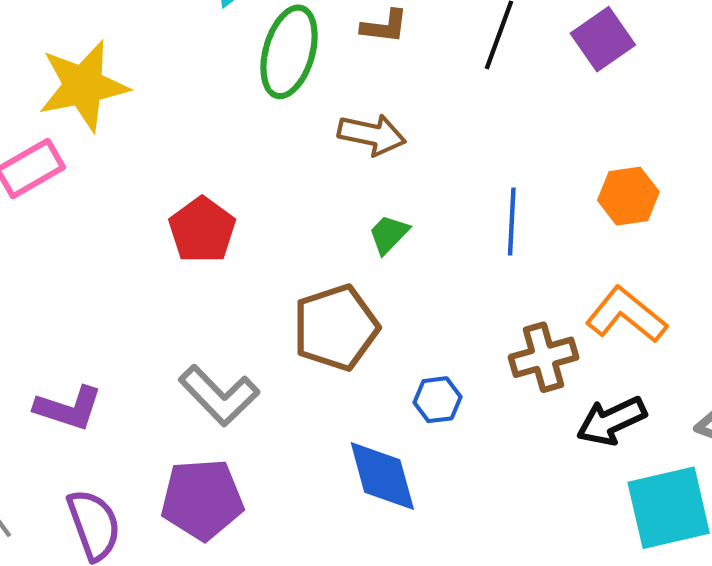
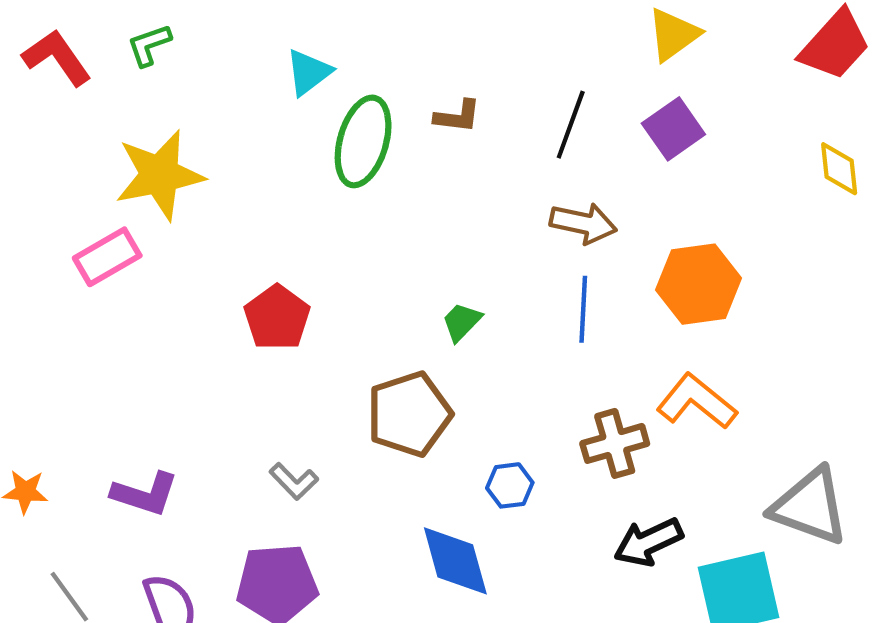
brown arrow: (372, 135) -> (583, 223), moved
orange hexagon: (628, 196) -> (699, 284), size x1.4
gray L-shape: (219, 395) -> (294, 481), size x0.6
black arrow: (611, 421) -> (648, 542), moved

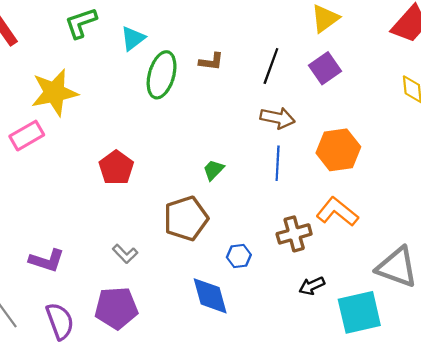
green L-shape: (149, 45) -> (81, 23), moved, size x1.4
black arrow: (648, 542) -> (312, 286), size x0.7

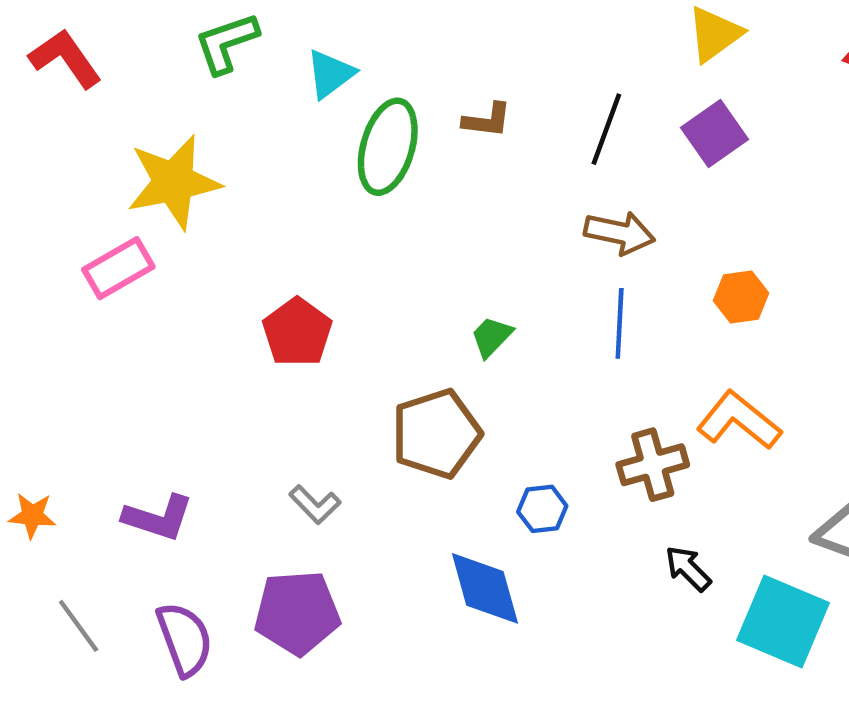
orange hexagon: (338, 150) -> (741, 297), size x0.6
black arrow: (312, 286) -> (688, 568), turned 70
cyan square: (359, 312) -> (783, 621), turned 36

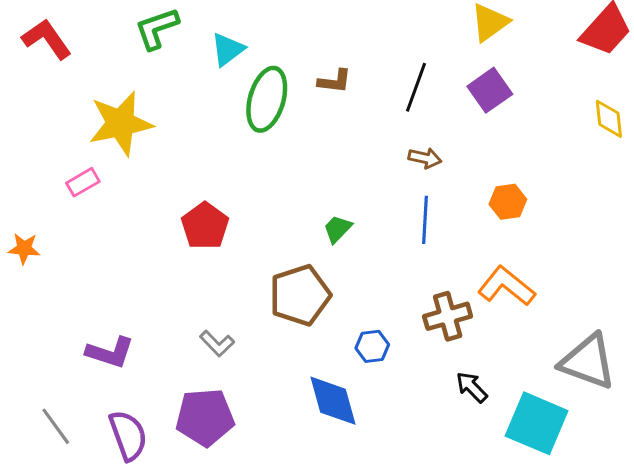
brown arrow: (620, 233) -> (425, 158), size x0.7
pink rectangle: (118, 268) -> (83, 182), size x0.7
orange star: (32, 515) -> (24, 248), moved

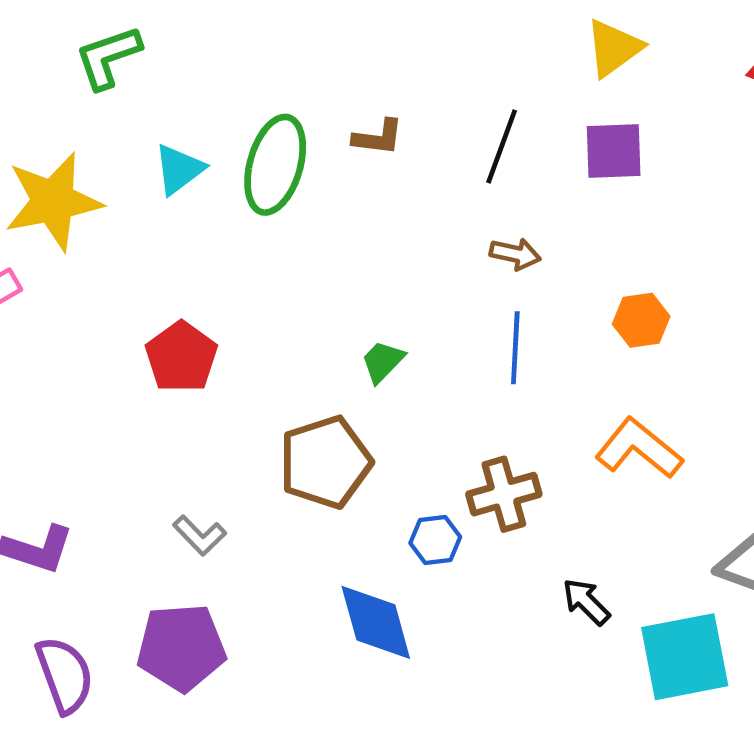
cyan triangle: (228, 50) -> (179, 169), moved
purple square: (490, 90) -> (614, 151), turned 33
brown cross: (448, 316) -> (504, 494), moved
cyan square: (537, 423) -> (685, 657), turned -34

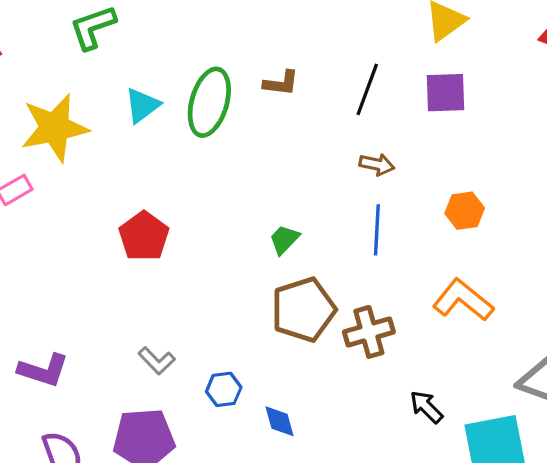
brown pentagon: (325, 462) -> (303, 310), moved
blue hexagon: (435, 540) -> (224, 389), moved
blue diamond: (376, 622) -> (280, 421), size x0.6

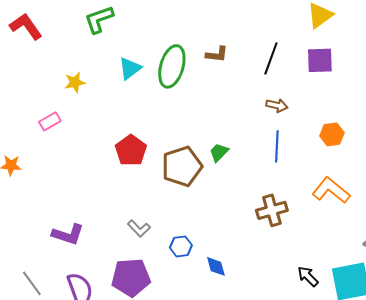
yellow star: (55, 128) -> (75, 82), size x0.5
brown pentagon: (303, 310) -> (182, 166), moved
black arrow: (426, 407) -> (308, 276), moved

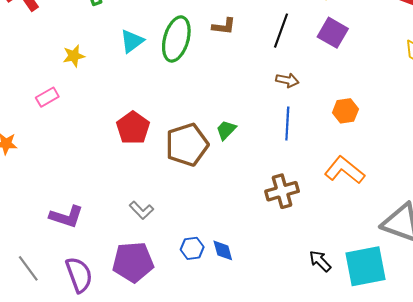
purple square: (320, 60) -> (333, 33), turned 32
blue hexagon: (181, 246) -> (192, 248), moved

